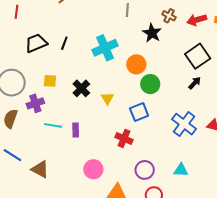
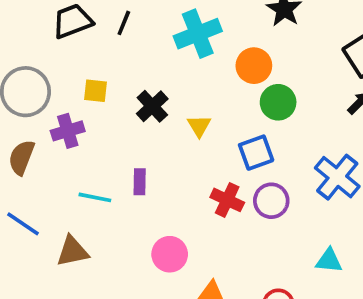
cyan line: (53, 125) -> (95, 197), moved
brown triangle: (40, 169) -> (72, 251), turned -42
purple circle: (145, 170) -> (271, 201), moved

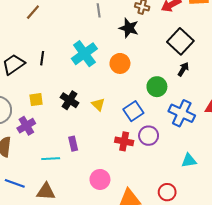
green circle: (278, 102) -> (157, 87), moved
brown triangle: (72, 251) -> (46, 192), turned 30

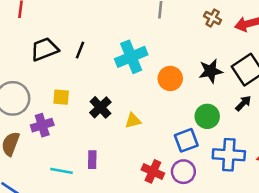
black star: (129, 28) -> (211, 71), moved, turned 30
yellow triangle: (98, 104) -> (133, 121), turned 48
blue square: (133, 111) -> (186, 140), moved
blue cross: (182, 113) -> (229, 155), turned -35

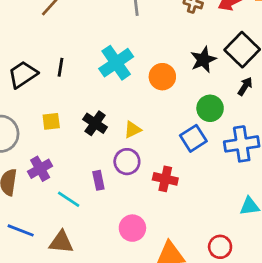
purple cross: (42, 125) -> (40, 169), moved
cyan line: (62, 171) -> (69, 199), turned 35
purple circle: (183, 172) -> (127, 162), moved

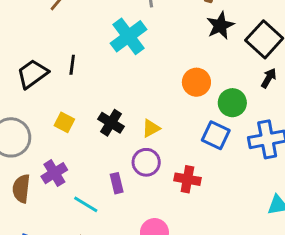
black star: (203, 60) -> (220, 26), moved
cyan cross: (116, 63) -> (128, 36), moved
orange circle: (162, 77) -> (196, 82), moved
yellow square: (51, 121) -> (64, 122), turned 36
blue square: (193, 138) -> (216, 135), turned -30

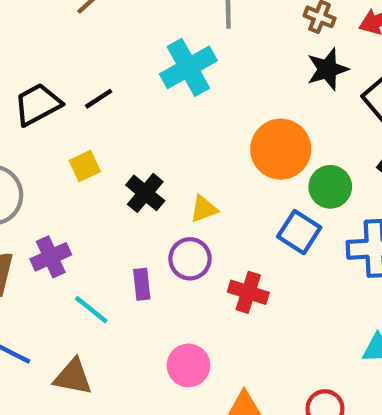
black line: (72, 65) -> (99, 99), turned 42
orange circle: (196, 82) -> (281, 149), size x1.4
yellow square: (64, 122) -> (85, 166), moved, turned 30

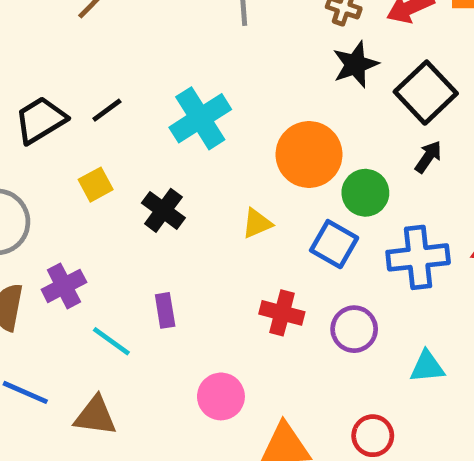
cyan cross: (188, 67) -> (200, 118), moved
yellow triangle: (204, 209) -> (257, 223), moved
purple circle: (190, 259) -> (354, 329), moved

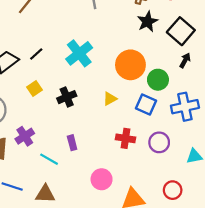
black cross: (163, 210) -> (67, 97), turned 36

